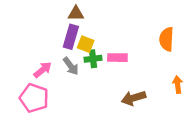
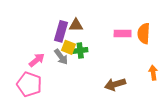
brown triangle: (76, 13) -> (76, 25), moved
yellow square: (86, 44) -> (69, 47), moved
pink rectangle: (117, 58) -> (123, 33), moved

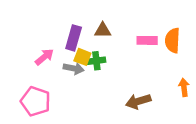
brown triangle: (76, 25) -> (103, 30), moved
gray arrow: (61, 57) -> (74, 68), turned -42
pink arrow: (37, 60) -> (44, 57), moved

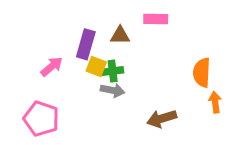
pink rectangle: (147, 40) -> (156, 19), moved
orange semicircle: (172, 40) -> (202, 72), moved
gray arrow: (74, 68) -> (113, 90), moved

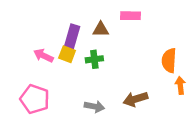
pink arrow: (52, 67) -> (43, 56), turned -114
yellow square: (96, 67) -> (67, 54), moved
gray arrow: (113, 90) -> (94, 107), moved

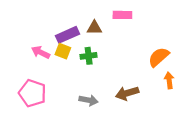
purple rectangle: (72, 37) -> (67, 35), turned 50
orange semicircle: (169, 60) -> (159, 57), turned 45

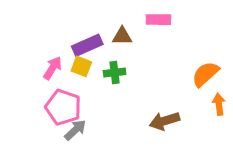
pink arrow: (41, 52) -> (53, 68), turned 96
pink pentagon: (32, 93) -> (63, 107), moved
gray arrow: (89, 100) -> (75, 130), moved, turned -54

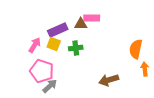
pink rectangle: (158, 20) -> (92, 18), moved
orange semicircle: (205, 74) -> (136, 49), turned -36

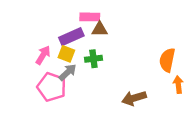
pink rectangle: (92, 18) -> (90, 17), moved
gray arrow: (50, 86) -> (68, 72), moved

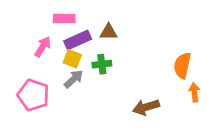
pink rectangle: (90, 17) -> (64, 19), moved
pink arrow: (43, 55) -> (43, 47), moved
pink pentagon: (52, 87) -> (33, 95), moved

